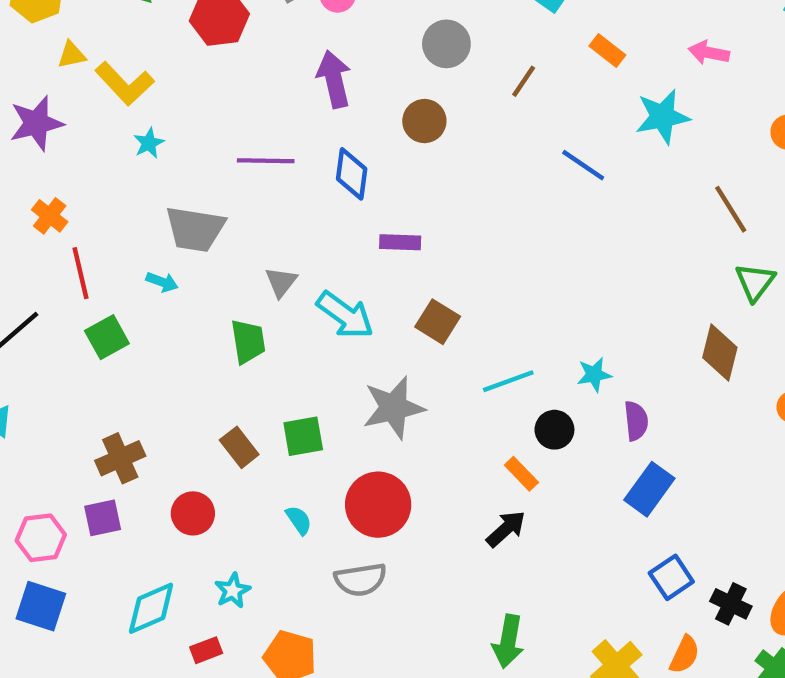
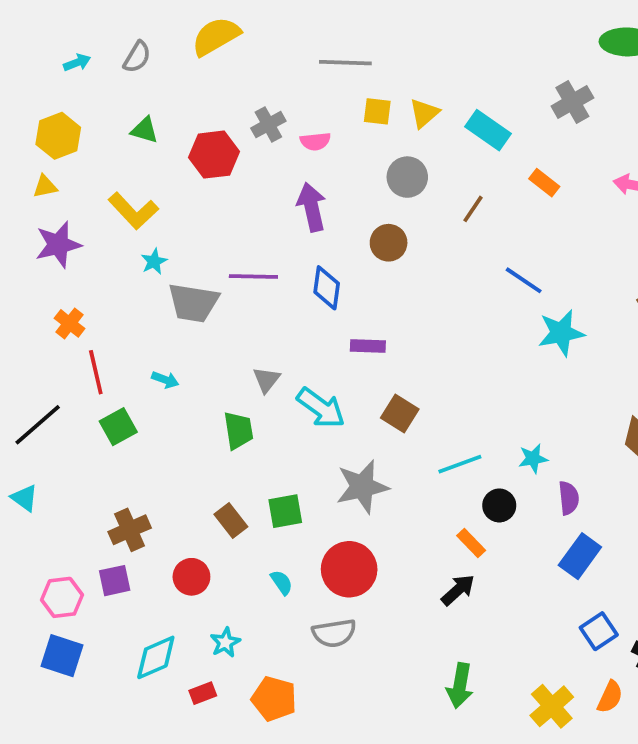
yellow triangle: (72, 55) -> (45, 186), moved
cyan star: (662, 117) -> (561, 333), moved
gray trapezoid: (195, 229) -> (193, 303), moved

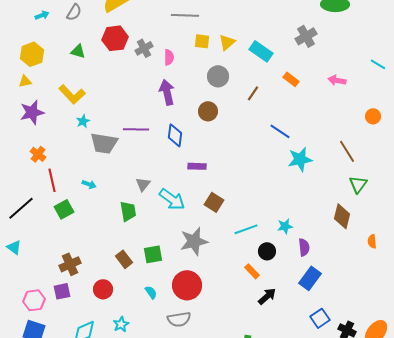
pink semicircle: (315, 141) -> (169, 57), turned -84
red hexagon: (214, 155) -> (115, 38), moved
black arrow: (458, 590) -> (267, 296), moved

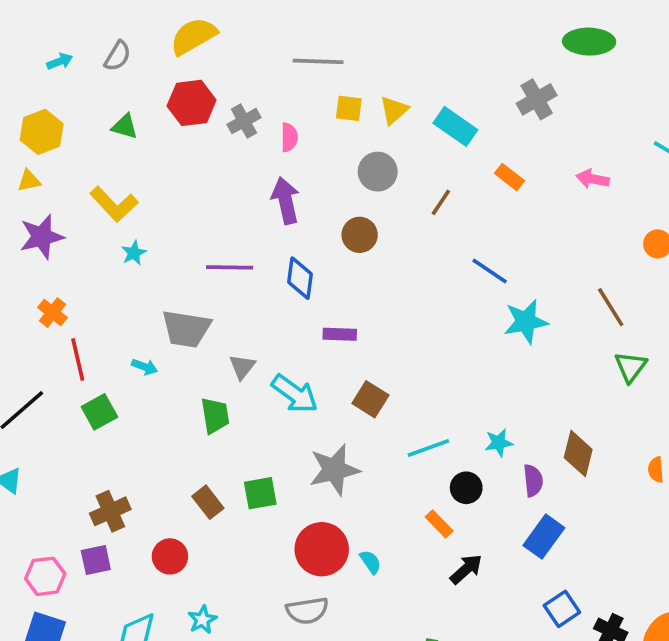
gray trapezoid: (104, 143) -> (186, 329), moved
brown diamond: (342, 216) -> (578, 453), moved
cyan semicircle: (151, 292) -> (370, 562), moved

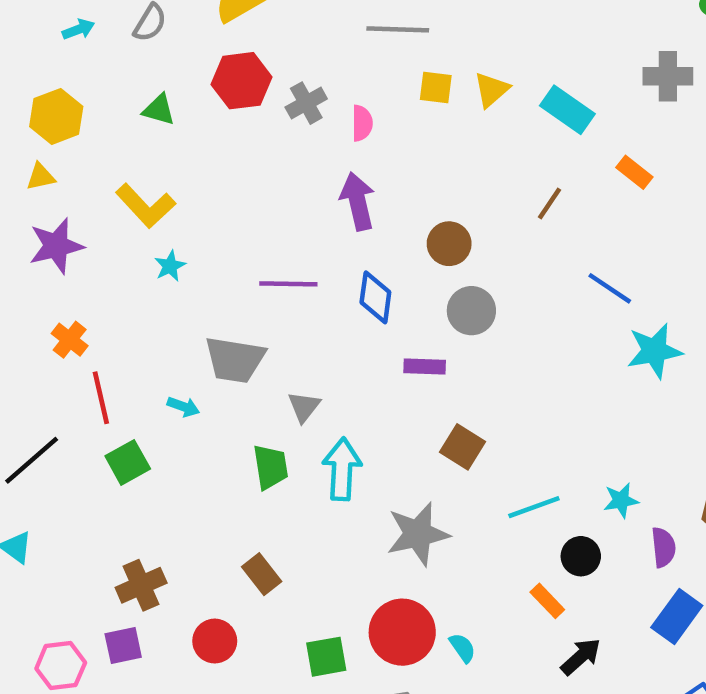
gray cross: (537, 99) -> (668, 76), turned 30
gray circle: (378, 172) -> (471, 311), moved
cyan arrow: (295, 394) -> (342, 469), moved, turned -123
green square: (260, 493) -> (326, 657), moved

